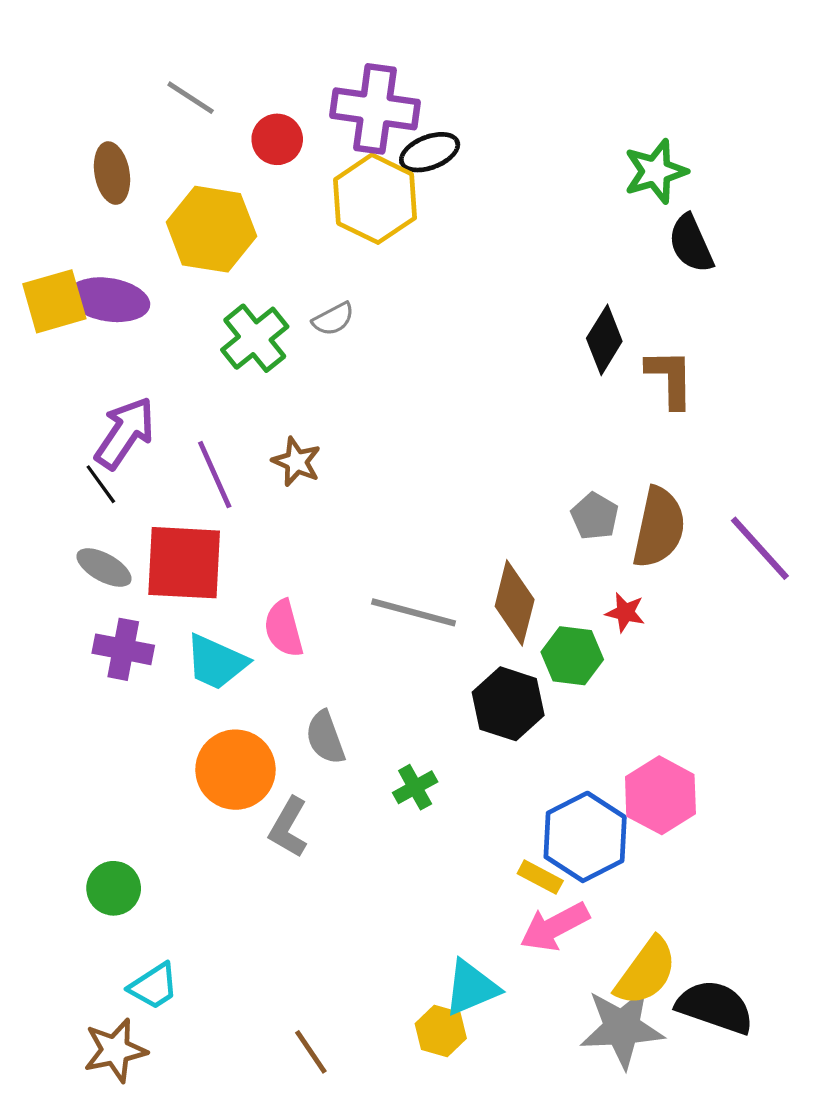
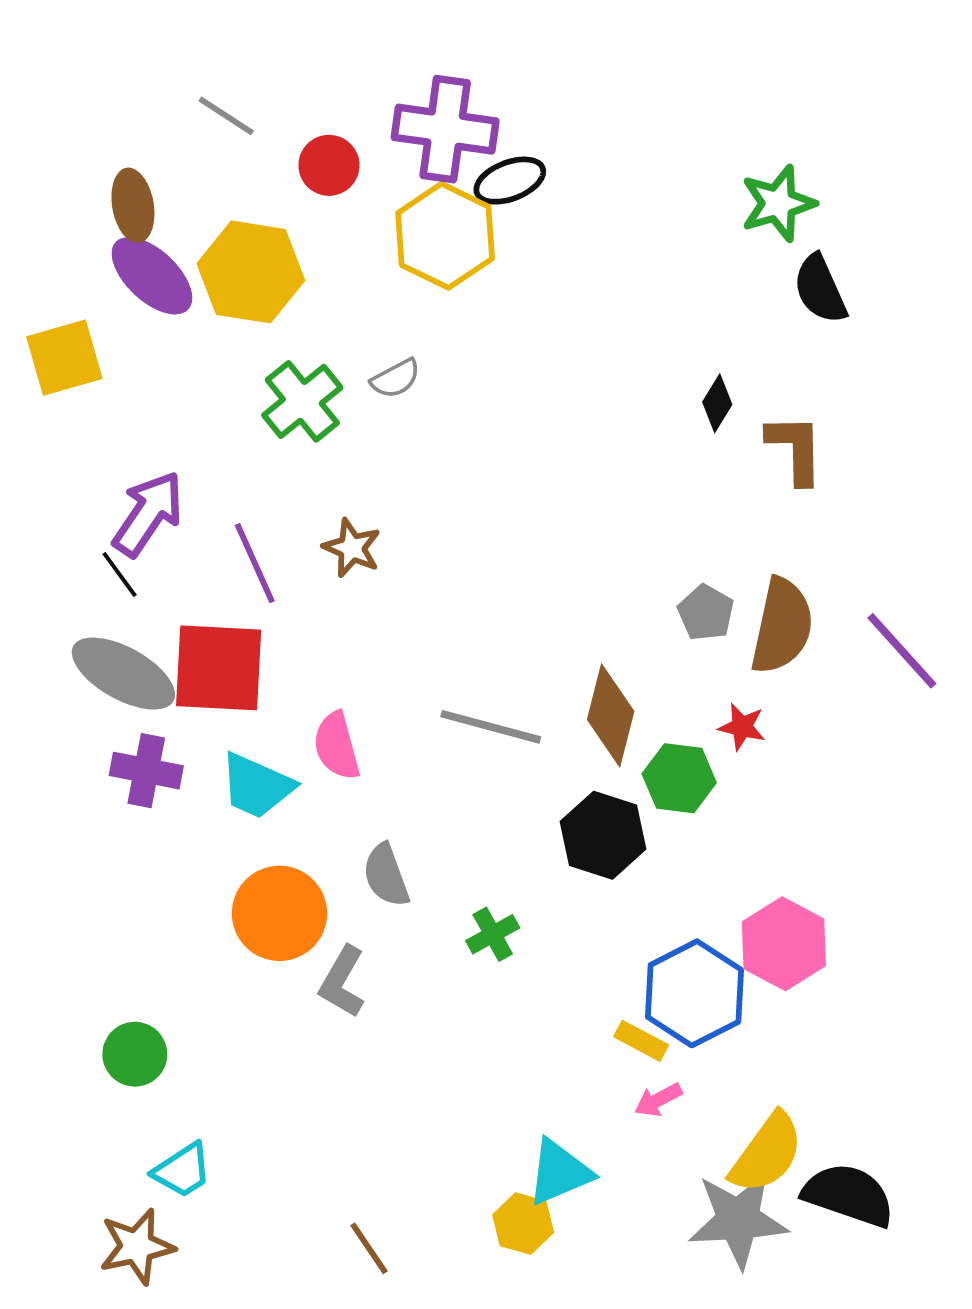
purple ellipse: (109, 300) -> (152, 276), moved, turned 34
black diamond: (604, 340) -> (717, 403), size x0.7
gray ellipse: (104, 568) -> (123, 674), size x1.6
pink arrow: (555, 927) -> (658, 1100), size x0.6

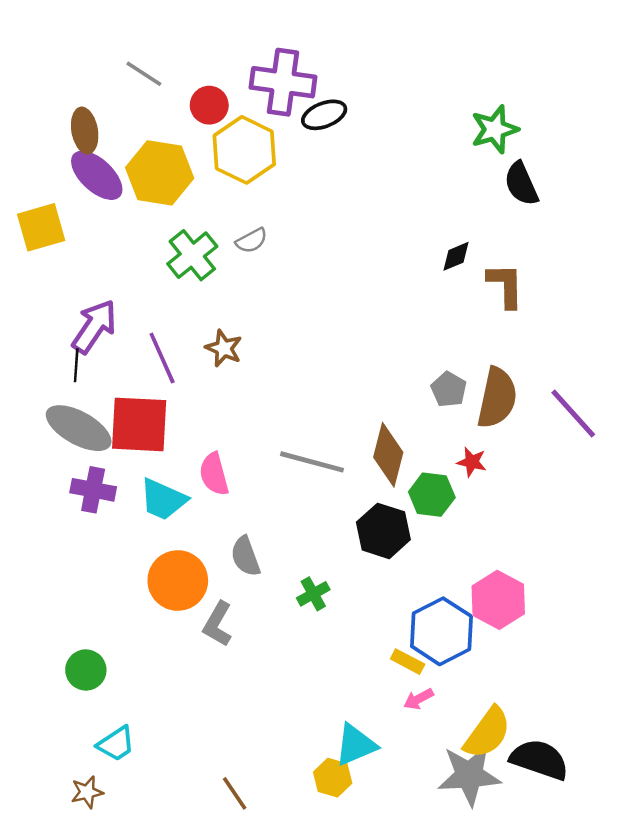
yellow hexagon: (445, 236) -> (244, 150), moved
black diamond: (717, 403) -> (456, 256), turned 36
black line: (120, 575) -> (76, 365), turned 40
brown star: (137, 1246) -> (87, 792), size x0.7

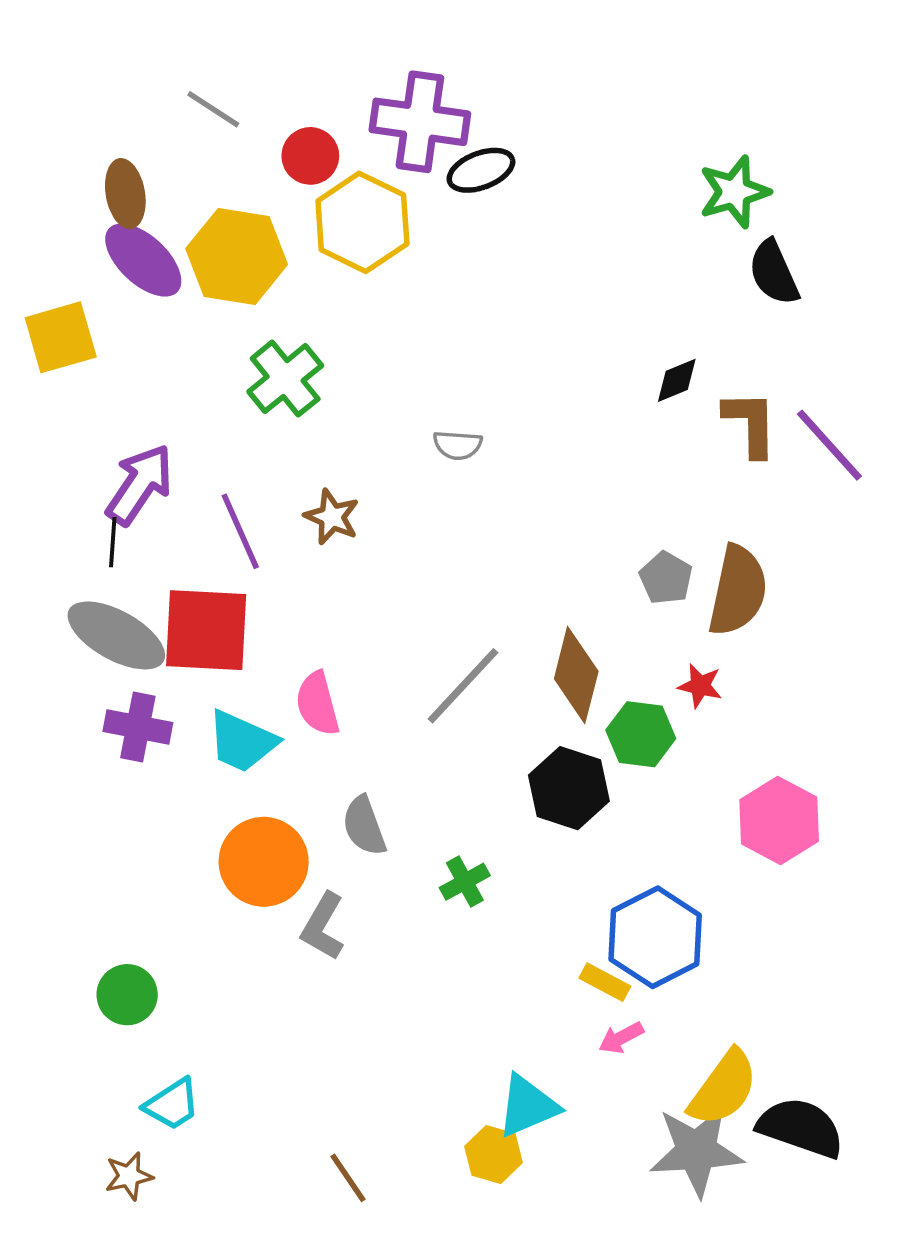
gray semicircle: (252, 241) -> (458, 445), moved, turned 32
purple line: (573, 414) -> (829, 445), moved
gray line: (312, 462) -> (463, 686), turned -62
pink hexagon: (498, 600) -> (779, 820), moved

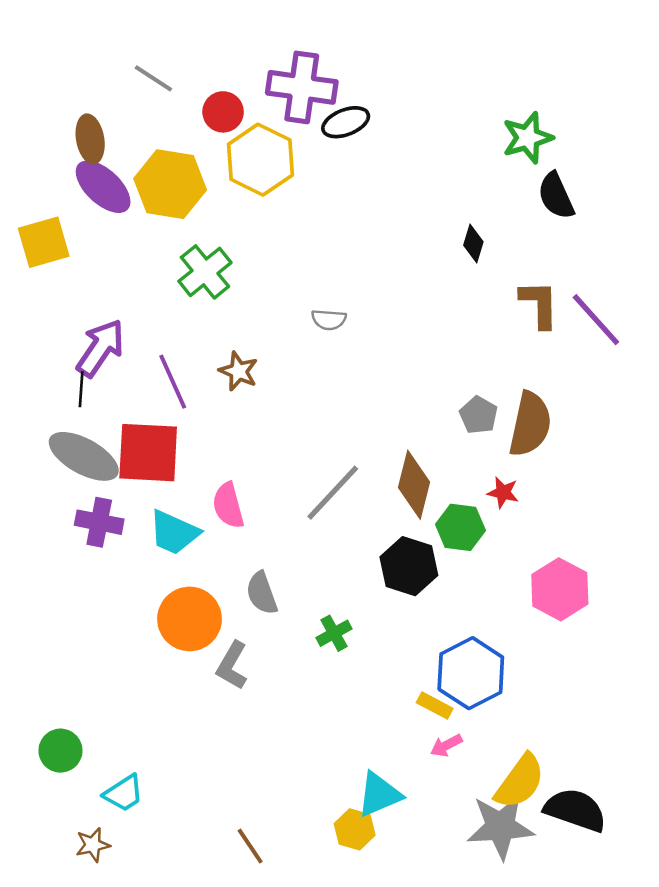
black diamond: (677, 380) -> (473, 244), moved, turned -51
green circle: (127, 995) -> (60, 751), moved

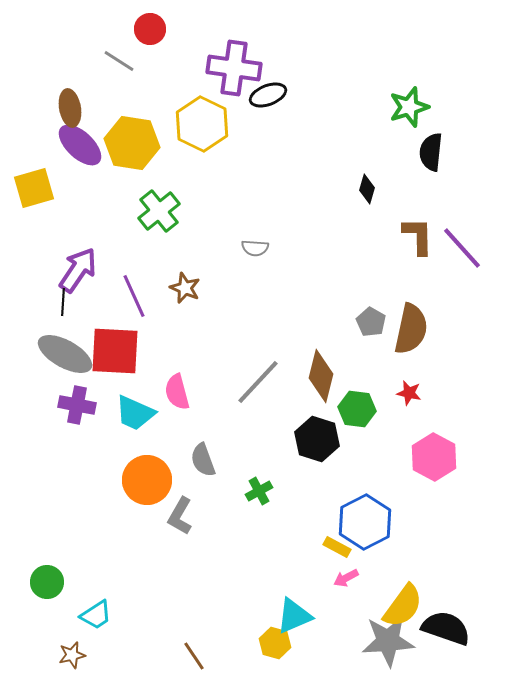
red circle: (223, 112) -> (150, 29), moved
black semicircle: (556, 196) -> (431, 152), turned 30
red star: (503, 493) -> (409, 393), moved

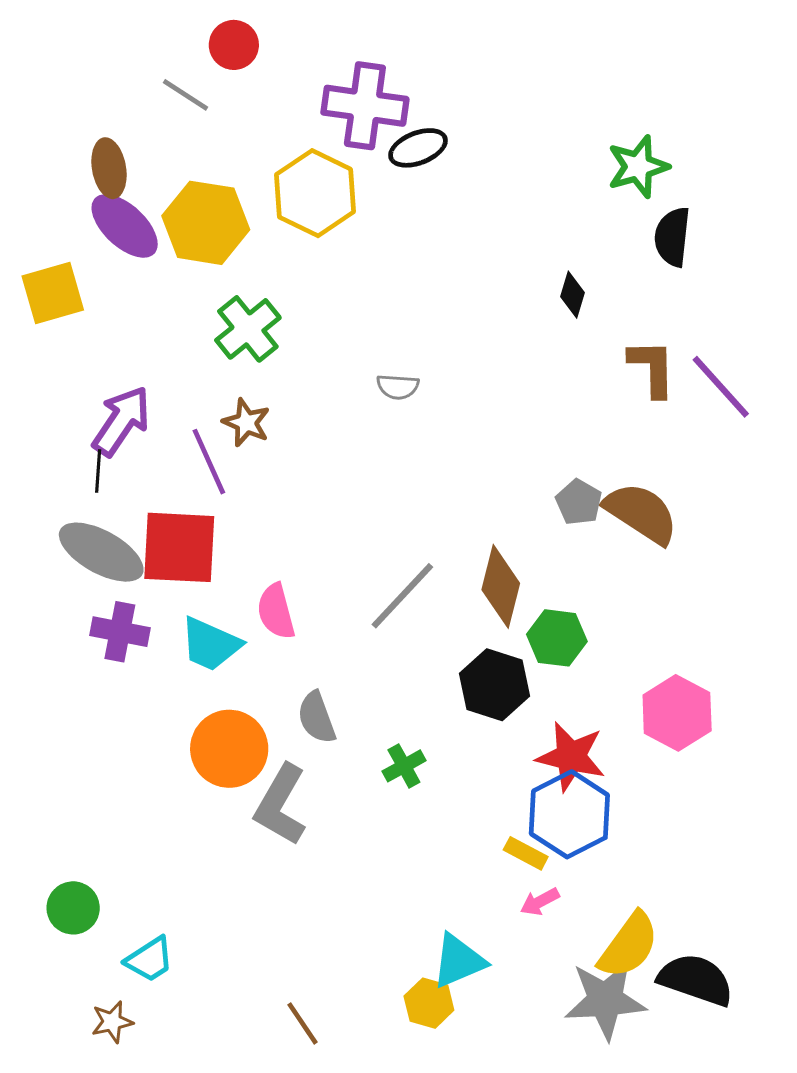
brown star: (185, 288) -> (246, 423), moved
brown semicircle: (411, 329) -> (641, 513), turned -69
red star: (409, 393) -> (571, 757), moved, size x1.8
gray L-shape: (180, 516) -> (281, 805), size x1.4

